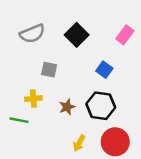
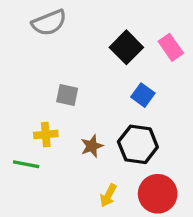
gray semicircle: (32, 34) -> (49, 23), moved
black square: (77, 35) -> (126, 47), moved
pink rectangle: (125, 35) -> (171, 47), turned -72

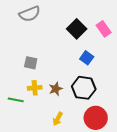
gray square: (67, 95) -> (31, 63), moved
yellow cross: (46, 135) -> (35, 88), moved
yellow arrow: (108, 195) -> (58, 119), moved

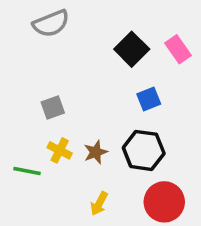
blue square: (87, 58) -> (149, 99), turned 32
gray square: (31, 63) -> (53, 108), turned -32
yellow cross: (35, 88) -> (60, 150), turned 32

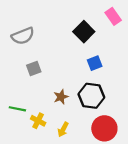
gray semicircle: (51, 24) -> (23, 36), moved
pink rectangle: (178, 49) -> (113, 16), moved
yellow cross: (60, 150) -> (38, 121), moved

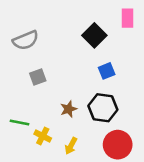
pink rectangle: (113, 16) -> (127, 18), turned 35

